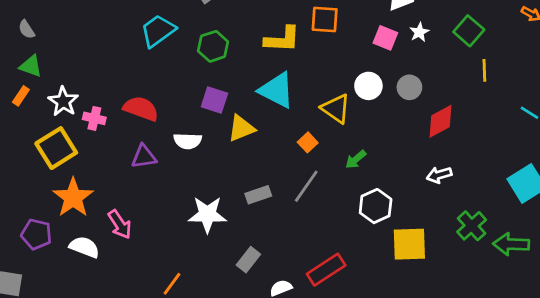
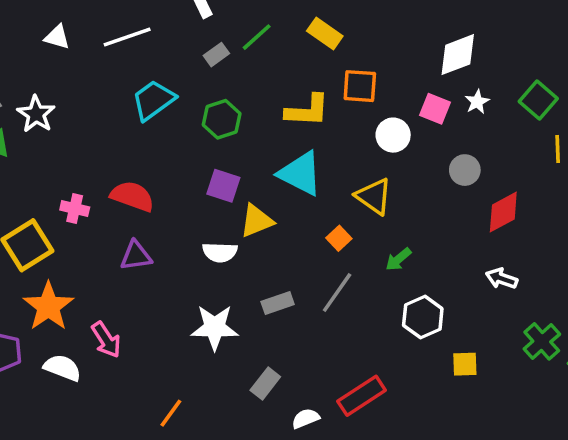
white circle: (368, 86) -> (393, 135), moved
white star: (63, 101) -> (36, 114), moved
white semicircle: (188, 141) -> (220, 252), moved
white arrow: (439, 175) -> (502, 278), turned 35
yellow square: (409, 244) -> (465, 364), size x0.6

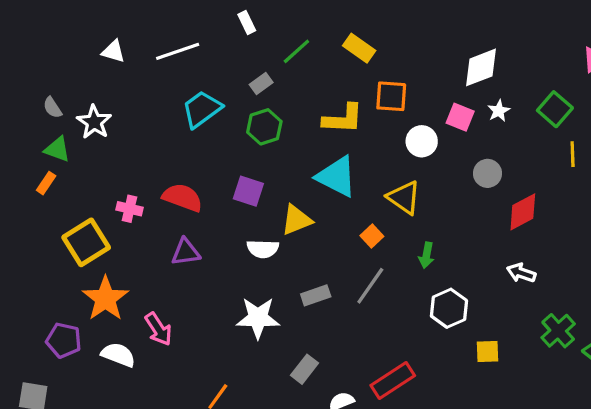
gray rectangle: (216, 55) -> (261, 83), moved
purple square: (223, 186) -> (248, 191), moved
green arrow: (398, 259) -> (426, 255), turned -40

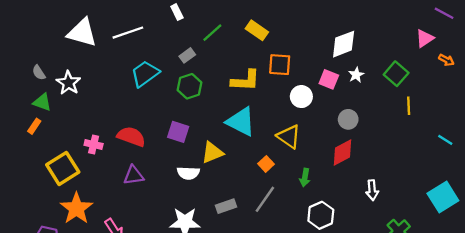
white triangle: (113, 51) -> (82, 33), size x1.8
red diamond: (523, 212) -> (342, 152), moved
white arrow: (521, 273) -> (372, 190), turned -114

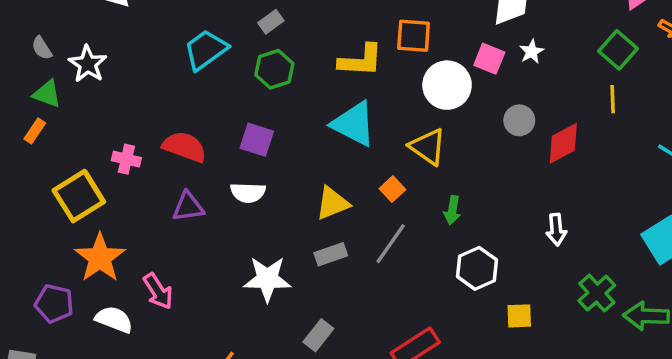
green square: (396, 74) -> (618, 50), moved
white circle: (301, 97) -> (447, 85), size x1.4
yellow triangle: (212, 152) -> (333, 203), moved
red diamond: (342, 152) -> (563, 143), moved
white semicircle: (188, 173) -> (248, 193), moved

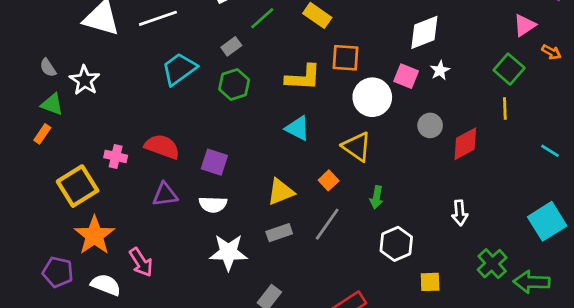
cyan triangle: (354, 124) -> (298, 128), size x0.7
purple square: (257, 140) -> (214, 162), moved
white semicircle: (248, 193) -> (213, 204), moved

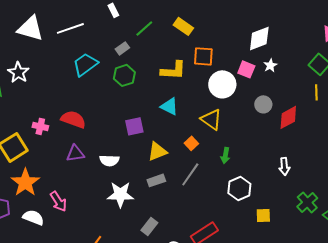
purple square: (214, 162) -> (134, 126), moved, turned -30

